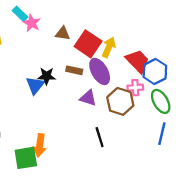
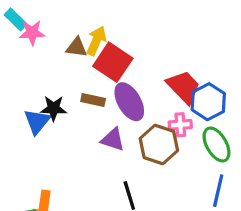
pink star: (32, 23) -> (32, 33), turned -30
yellow arrow: (109, 47) -> (96, 41), moved

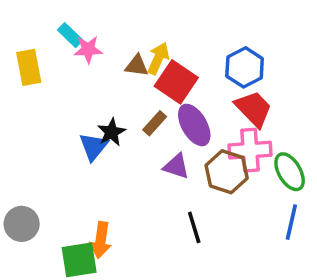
brown rectangle: (93, 100) -> (155, 123), turned -60
blue hexagon: (208, 102) -> (245, 67), moved
black star: (54, 108) -> (112, 132), turned -30
pink cross: (180, 125) -> (250, 150), size x1.6

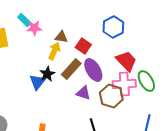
yellow arrow: (158, 58) -> (54, 51), moved
blue hexagon: (245, 67) -> (113, 27), moved
red square: (176, 82) -> (83, 46), size x0.7
brown rectangle: (155, 123) -> (71, 69), size x1.5
green ellipse: (290, 172) -> (146, 81), moved

